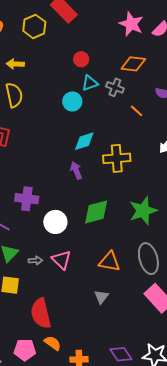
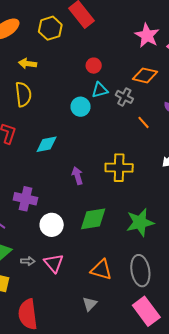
cyan diamond: (84, 141) -> (47, 144), moved

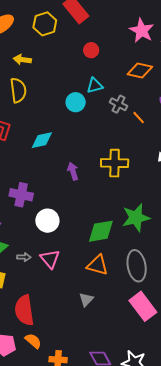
red circle: (94, 66) -> (91, 50), moved
gray cross: (124, 97) -> (119, 104), moved
green diamond: (93, 219) -> (101, 231), moved

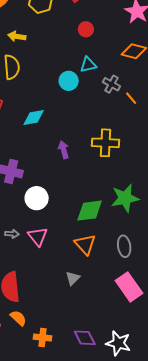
orange triangle: (98, 265) -> (85, 244), turned 30
gray ellipse: (137, 266) -> (124, 246), size x0.7

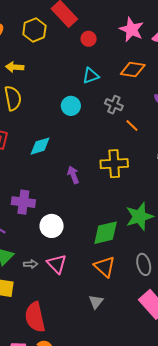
red circle: (86, 29) -> (89, 39), moved
cyan triangle: (88, 65) -> (91, 76), moved
orange line: (131, 98) -> (132, 126), moved

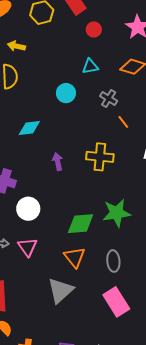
gray triangle: (96, 302) -> (60, 290), size x1.8

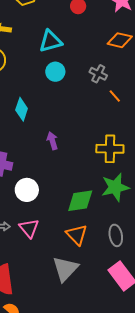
cyan triangle: (90, 66) -> (50, 41), moved, size x1.4
cyan diamond: (29, 128) -> (22, 109), turned -60
yellow cross: (100, 157) -> (110, 149), moved

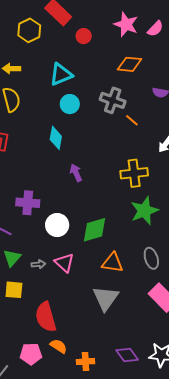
gray cross: (98, 74) -> (113, 100), size x1.4
cyan diamond: (22, 109) -> (56, 138), moved
green diamond: (80, 201) -> (94, 230), moved
orange triangle: (77, 235) -> (113, 263), turned -30

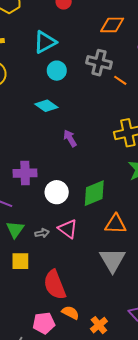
cyan diamond: (56, 138) -> (46, 106), turned -60
orange cross: (86, 362) -> (99, 325), turned -30

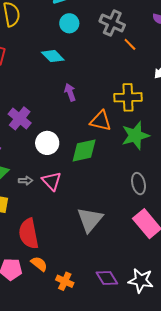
purple cross: (25, 173) -> (20, 118), turned 30
orange triangle: (116, 224) -> (101, 121), moved
orange cross: (99, 325) -> (65, 281), turned -36

